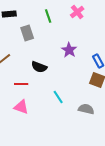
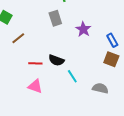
gray rectangle: (27, 33) -> (55, 18), moved
black semicircle: (39, 67) -> (56, 60), moved

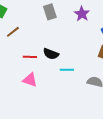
purple star: (83, 29) -> (82, 14), moved
cyan line: (72, 76) -> (67, 70), turned -56

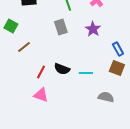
red line: (30, 57) -> (41, 72), turned -64
cyan line: (67, 70) -> (86, 73), moved

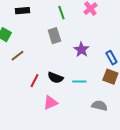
purple star: (93, 29) -> (81, 50), moved
pink triangle: (41, 95) -> (50, 103), moved, turned -42

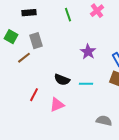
gray rectangle: (54, 36) -> (36, 41), moved
red line: (34, 81) -> (34, 95), moved
gray semicircle: (99, 106) -> (104, 121), moved

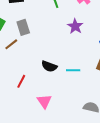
purple star: (88, 52) -> (75, 26), moved
pink triangle: (57, 105) -> (44, 101), moved, turned -42

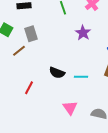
pink triangle: (44, 101) -> (70, 108), moved

